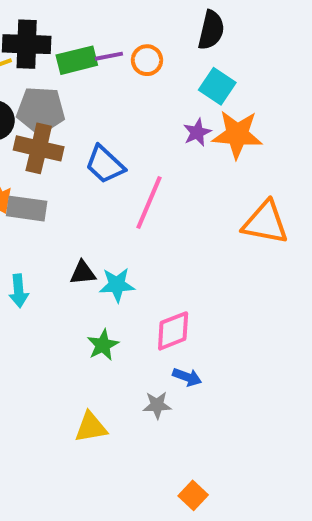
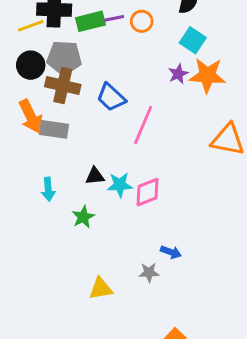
pink diamond: (173, 331) -> (148, 192), moved
green star: (103, 345) -> (83, 217), moved

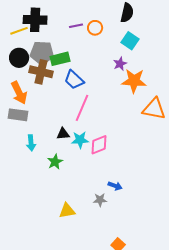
green rectangle: (91, 21) -> (60, 59), moved
orange star: (207, 75) -> (134, 81), moved
pink line: (143, 125) -> (82, 108), moved
gray rectangle: (54, 129) -> (18, 115), moved

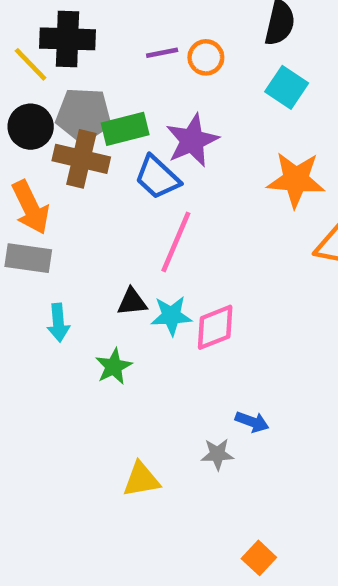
yellow line: (19, 31) -> (31, 64), turned 66
purple star: (120, 64) -> (192, 140), moved, size x1.6

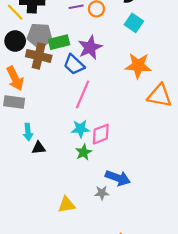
black triangle: (132, 302) -> (39, 148), moved
green star: (114, 366) -> (84, 152), moved
blue arrow: (252, 422) -> (118, 178), size x1.6

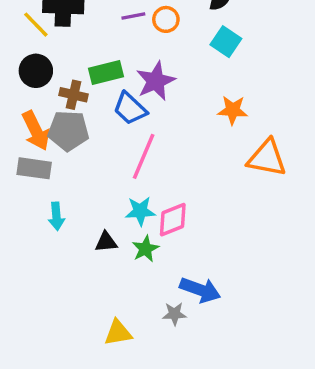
gray pentagon: (40, 36) -> (68, 131), moved
brown cross: (39, 56) -> (73, 95), size x0.7
orange star: (138, 66) -> (233, 110), size x0.7
black triangle: (39, 148) -> (106, 242), moved

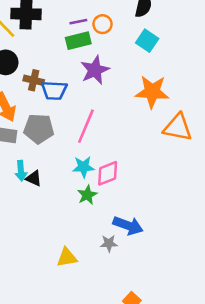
green rectangle: (106, 72) -> (78, 41), moved
blue trapezoid: (130, 108) -> (54, 90), moved, turned -40
orange star: (233, 110) -> (152, 92), size x1.5
gray pentagon: (68, 131) -> (39, 129), moved
black triangle: (106, 242) -> (34, 178), moved, turned 30

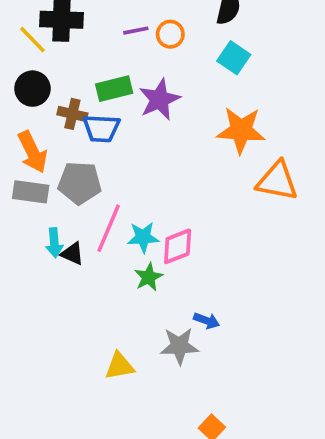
green rectangle: (78, 41) -> (114, 89), moved
pink line: (86, 126) -> (109, 228), moved
blue arrow: (128, 226) -> (207, 321), size x0.6
gray star: (109, 243) -> (179, 346), size x1.5

